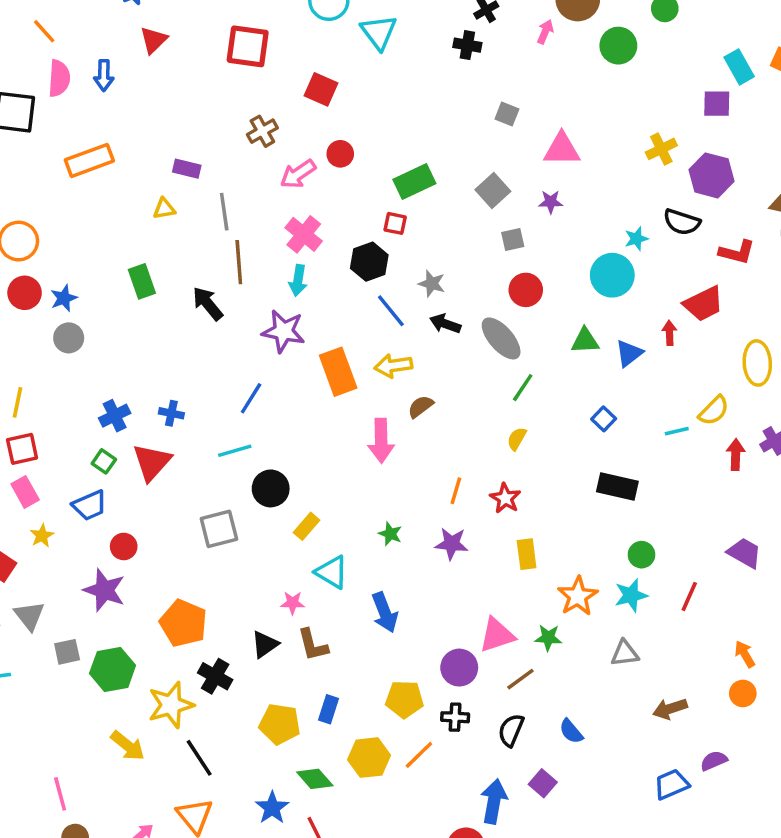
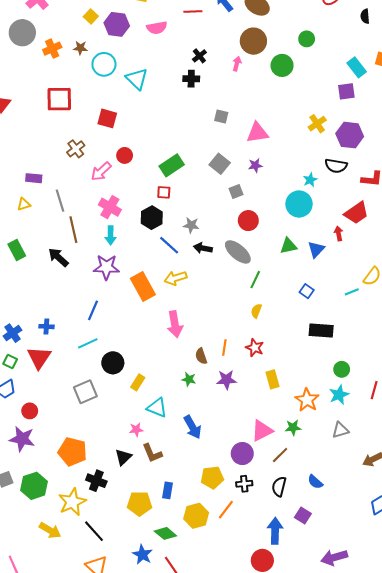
brown semicircle: (421, 407) -> (201, 356), moved, turned -63

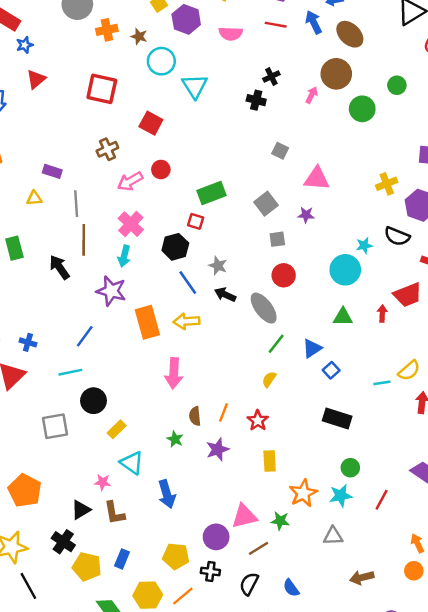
green triangle: (289, 246) -> (343, 317), moved
blue triangle: (316, 249) -> (312, 348), moved
purple star: (227, 380) -> (218, 449), turned -30
black cross: (96, 481) -> (63, 542), moved

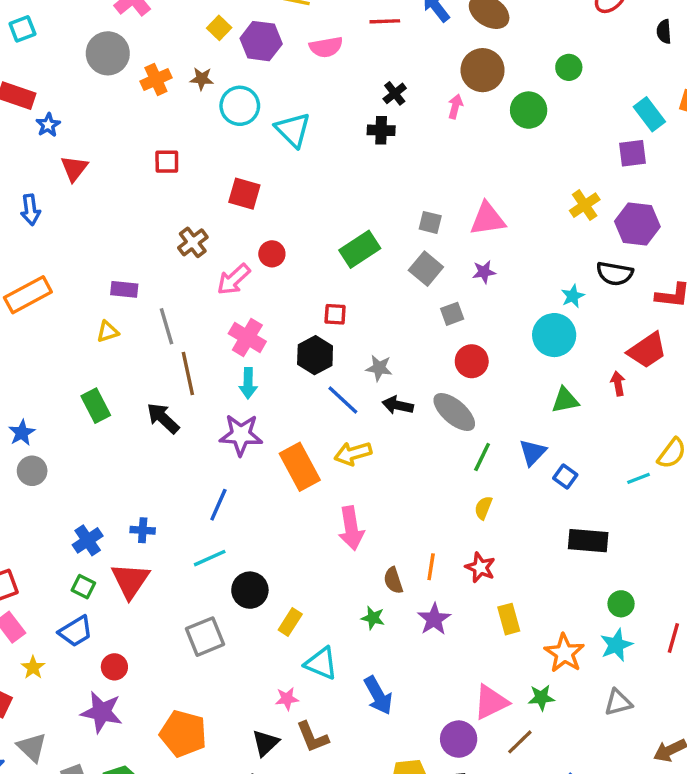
red square: (102, 89) -> (167, 162), size x0.6
gray square: (280, 151) -> (430, 222), moved
green rectangle: (211, 193) -> (360, 249), moved

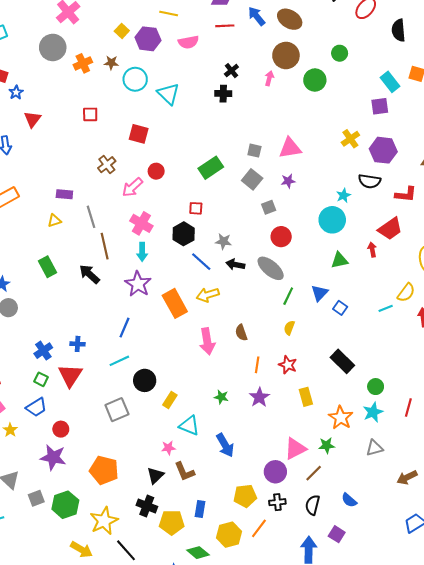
black semicircle: (664, 32) -> (399, 30), size x1.5
purple star: (241, 435) -> (138, 284), turned 30
black rectangle: (588, 541) -> (342, 361), moved, turned 40
brown semicircle: (393, 580) -> (241, 333), moved

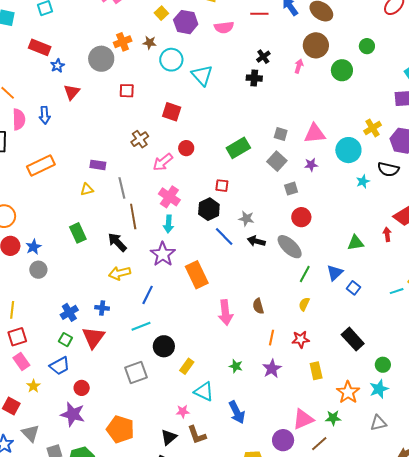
gray circle: (53, 47) -> (101, 59), moved
cyan circle: (332, 220) -> (348, 150), moved
yellow arrow: (208, 295) -> (120, 273), moved
red star: (288, 365) -> (301, 339), turned -30

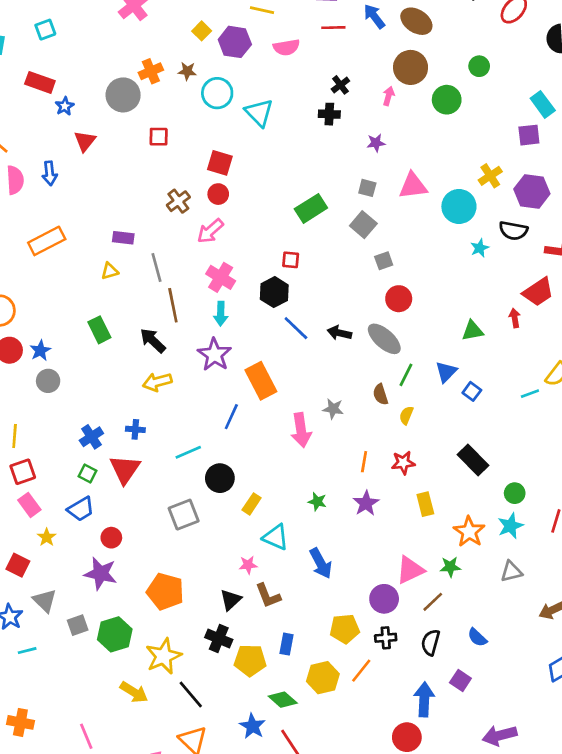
red circle: (186, 148) -> (218, 194), moved
purple star: (311, 165) -> (376, 143), moved
gray star: (246, 219) -> (333, 409), moved
blue line: (148, 295) -> (231, 417), moved
brown semicircle: (258, 306) -> (380, 394), moved

